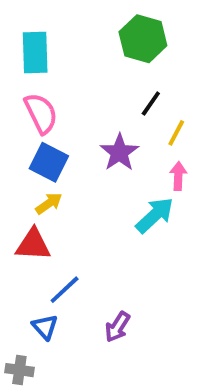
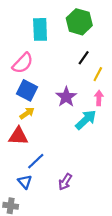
cyan rectangle: (35, 52) -> (40, 29), moved
pink semicircle: (41, 113) -> (23, 63), turned 70
purple star: (119, 152) -> (66, 97), moved

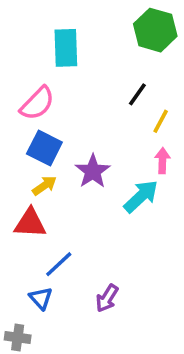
green hexagon: (79, 22) -> (155, 30), moved
purple star: (66, 97) -> (93, 171), moved

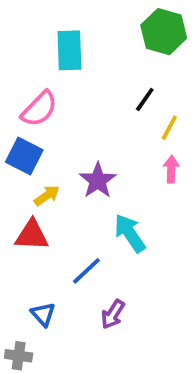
blue square: (44, 148) -> (24, 156), moved
cyan arrow: (141, 196) -> (130, 233), moved, turned -81
blue line: (59, 264) -> (86, 271), moved

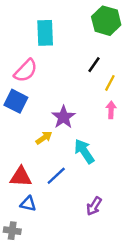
yellow arrow: (47, 196) -> (44, 138), moved
red triangle: (32, 235) -> (21, 177), moved
blue triangle: (43, 314) -> (28, 204), turned -35
purple arrow: (113, 314) -> (94, 206), moved

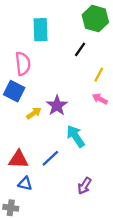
black line: (94, 65) -> (80, 49), moved
pink semicircle: (26, 71) -> (23, 64), turned -50
pink arrow: (111, 110) -> (100, 99), turned -64
yellow arrow: (44, 138) -> (34, 113), moved

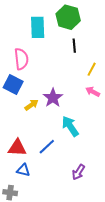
green hexagon: (95, 19) -> (68, 17), moved
black line: (80, 49) -> (74, 46), turned -40

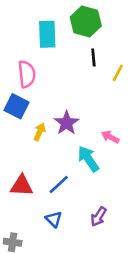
yellow line: (92, 69) -> (118, 73), moved
pink arrow: (93, 92) -> (110, 137), moved
yellow arrow: (31, 105) -> (40, 132), turned -32
blue triangle: (23, 170) -> (54, 219), moved, turned 32

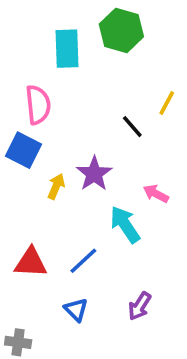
black line: (93, 57) -> (132, 127), moved, turned -36

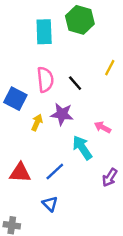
pink semicircle: (38, 105) -> (45, 80), moved
black line: (132, 127) -> (75, 83), moved
purple star: (94, 174) -> (62, 114), turned -30
purple arrow: (140, 306) -> (110, 177), moved

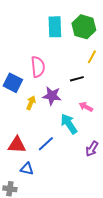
green hexagon: (80, 20) -> (84, 27), moved
cyan rectangle: (44, 32) -> (55, 27), moved
black line: (75, 83) -> (77, 79), moved, turned -64
blue triangle: (50, 204) -> (27, 169), moved, turned -32

